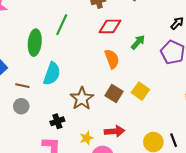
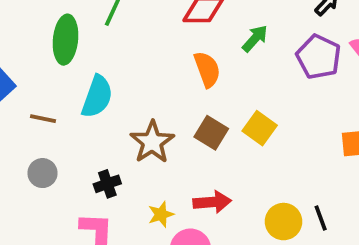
gray circle: (21, 106) -> (42, 173), moved

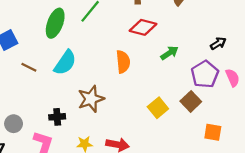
orange semicircle: (207, 69) -> (123, 62), moved
brown square: (211, 133) -> (191, 101), moved
gray circle: (42, 173) -> (14, 124), moved

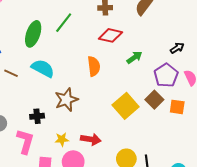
cyan semicircle: (65, 63) -> (43, 68), turned -95
yellow square: (158, 108) -> (126, 106), size x1.4
orange square: (213, 132) -> (177, 107), moved

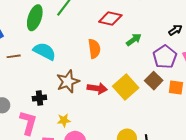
brown line: (11, 73) -> (14, 56), turned -32
red arrow: (91, 139) -> (97, 88), moved

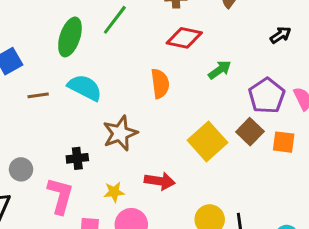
black arrow: (175, 30) -> (281, 35), moved
red arrow: (97, 88) -> (160, 181), moved

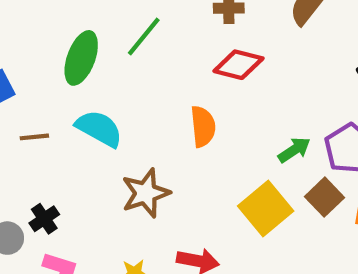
green arrow: (220, 70) -> (294, 150), moved
black cross: (77, 158) -> (44, 219), moved, turned -30

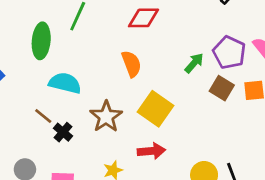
brown line: (34, 137) -> (43, 116), moved, turned 60
yellow square: (266, 209) -> (155, 109), moved
black cross: (44, 219) -> (63, 132), moved

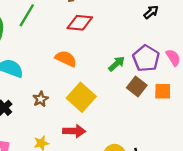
orange semicircle: (131, 64) -> (66, 59), turned -50
brown star: (106, 117) -> (41, 99), size x0.6

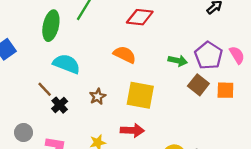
green arrow: (117, 64) -> (178, 61), turned 54
yellow square: (81, 97) -> (140, 95), turned -32

